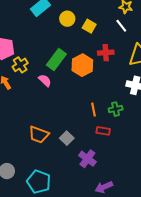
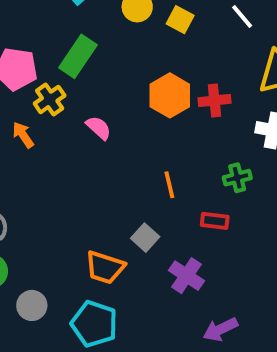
red cross: (106, 53) -> (214, 100), moved
green rectangle: (56, 60) -> (78, 56), moved
orange line: (93, 110) -> (169, 185), moved
orange trapezoid: (39, 135) -> (105, 267), moved

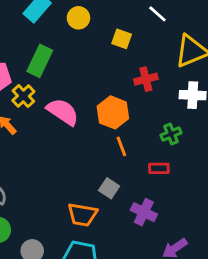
yellow square: (180, 20) -> (122, 39), moved
orange hexagon: (170, 95) -> (113, 112), moved
pink semicircle: (99, 128) -> (63, 112), size x1.6

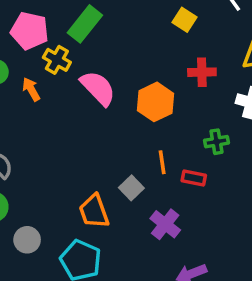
yellow cross: (23, 96) -> (57, 60), turned -30
orange line: (121, 146) -> (162, 162), moved
orange trapezoid: (82, 215) -> (94, 211), turned 48

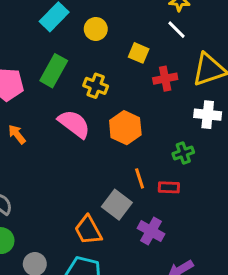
yellow cross: (57, 60) -> (96, 86), moved
red cross: (202, 72) -> (165, 79), moved
gray square: (131, 188) -> (117, 205), size x1.4

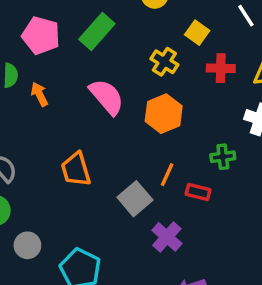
yellow cross: (96, 86) -> (164, 62), moved
orange line: (140, 178) -> (167, 175), turned 30
orange trapezoid: (88, 230) -> (76, 169), moved

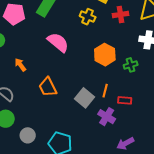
orange arrow: (39, 94) -> (20, 65), moved
orange hexagon: (164, 114) -> (105, 55), moved
orange line: (167, 175) -> (105, 91), moved
red rectangle: (198, 192) -> (125, 100), moved

